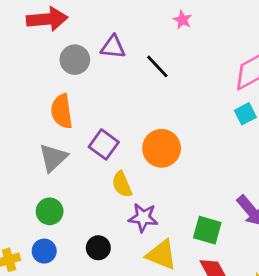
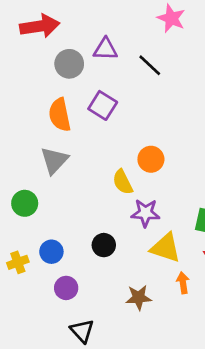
pink star: (183, 20) -> (171, 18), size x1.5
purple square: (104, 144) -> (103, 105), moved
orange circle: (162, 148) -> (151, 159), moved, size x0.7
green circle: (50, 211) -> (25, 203), moved

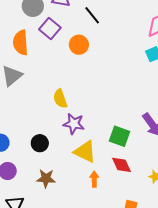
purple square: (103, 105) -> (50, 28), moved
orange circle: (151, 159) -> (79, 45), moved
brown star: (139, 297) -> (46, 178), moved

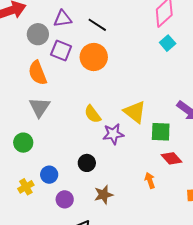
orange circle: (79, 45) -> (94, 57), size x1.4
yellow triangle: (85, 152) -> (135, 112), moved, turned 30

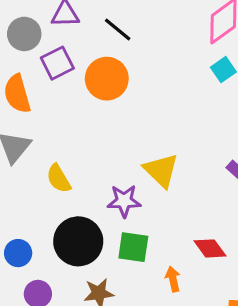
purple square: (61, 50) -> (57, 63), turned 35
yellow semicircle: (93, 114) -> (59, 179), moved
green square: (161, 132) -> (133, 247), moved
black circle: (87, 163) -> (78, 241), size x1.8

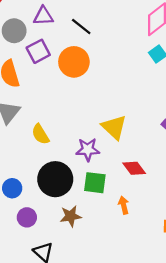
red diamond: (210, 248) -> (134, 168), moved

